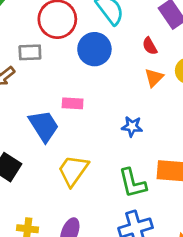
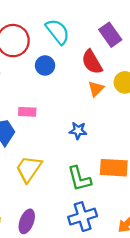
red semicircle: (150, 46) -> (92, 62), size x1.6
blue circle: (94, 49) -> (45, 65), size x0.7

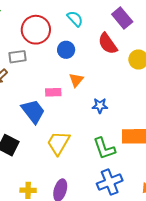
cyan semicircle: (58, 32) -> (75, 19), size x0.7
orange triangle: (96, 89) -> (76, 80), moved

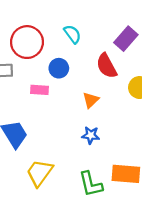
purple rectangle: (122, 18) -> (126, 39), turned 75
orange triangle: (76, 80) -> (91, 100), moved
pink rectangle: (53, 92) -> (40, 90), moved

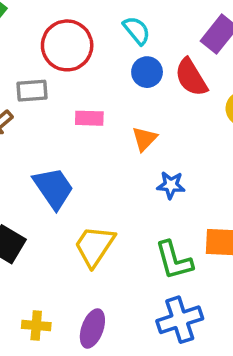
blue circle: (59, 68) -> (147, 72), moved
orange triangle: (91, 100) -> (144, 139), moved

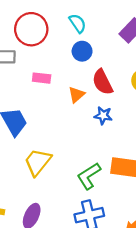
red semicircle: (191, 77) -> (102, 82), moved
blue star: (171, 185) -> (103, 116), moved
green L-shape: (174, 260) -> (89, 176), turned 68

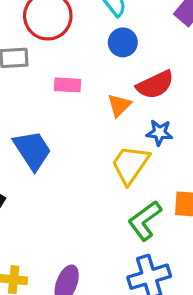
red semicircle: (102, 82) -> (155, 85), turned -85
yellow trapezoid: (38, 162) -> (130, 165), moved

